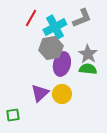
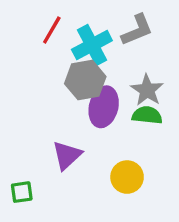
yellow circle: (62, 94) -> (127, 177), moved

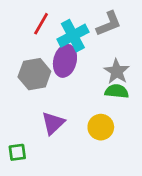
gray hexagon: (85, 80) -> (34, 74), moved
purple ellipse: (104, 107) -> (65, 61), moved
yellow circle: (127, 177) -> (101, 127), moved

